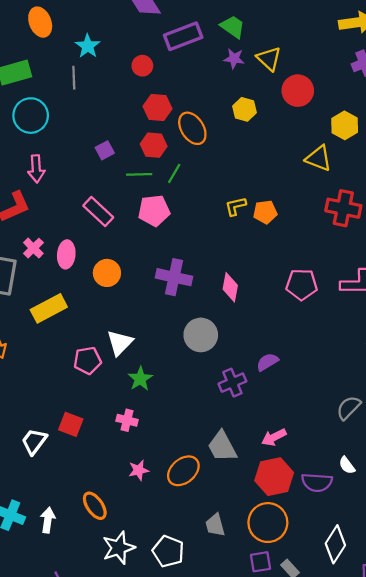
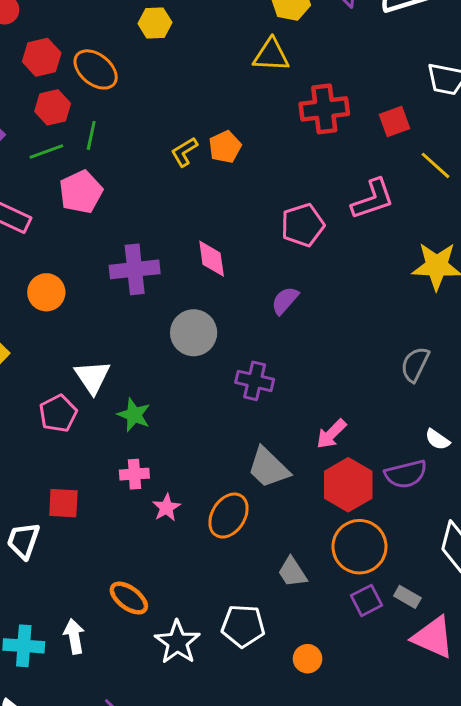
purple semicircle: (267, 362) -> (285, 300), moved
purple cross: (232, 383) -> (255, 381), turned -36
pink star: (139, 470) -> (166, 508), moved

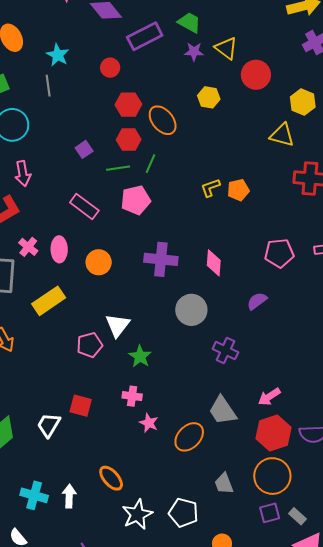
pink star: (166, 508) -> (149, 423), turned -30

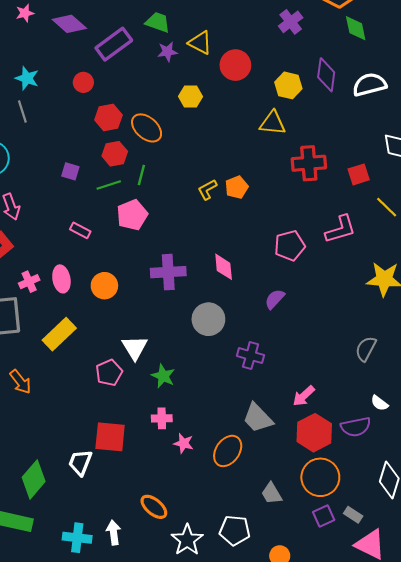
purple square: (84, 149) -> (70, 171), turned -30
pink rectangle: (84, 206) -> (80, 230), size x0.7
pink cross: (28, 247) -> (29, 282), turned 36
red square: (81, 406) -> (110, 437), size x1.4

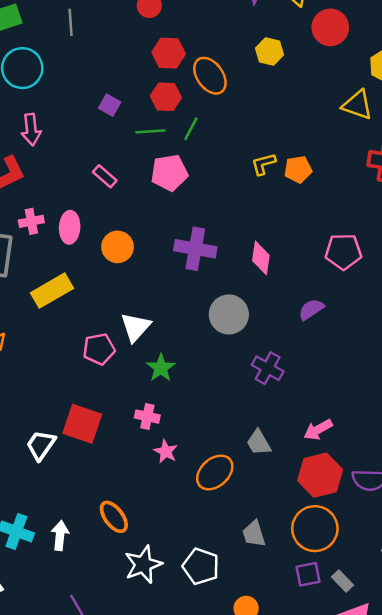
gray trapezoid: (258, 418) -> (259, 443), size x0.7

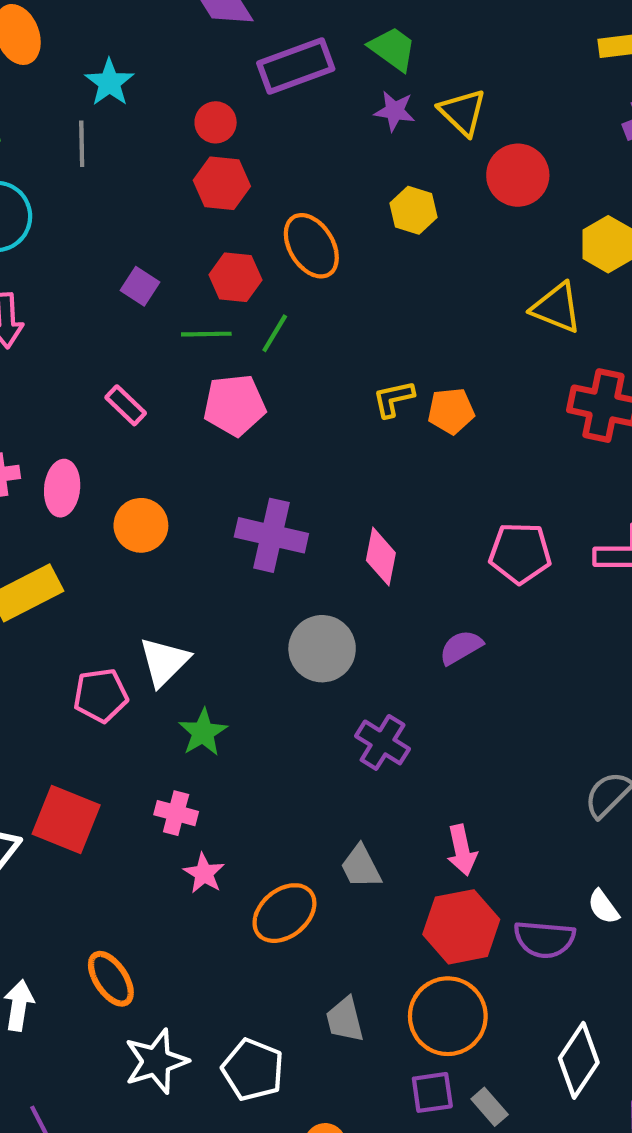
red hexagon: (169, 53) -> (222, 183), moved
pink arrow: (318, 430) -> (462, 850), turned -76

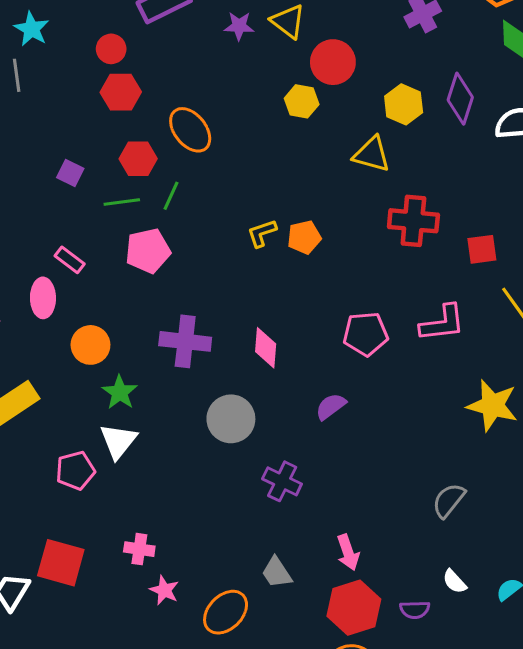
yellow hexagon: (414, 210) -> (302, 101), moved
pink ellipse: (62, 488) -> (43, 298), moved
green star: (203, 732) -> (120, 392), moved
purple semicircle: (544, 939) -> (415, 610), size x0.7

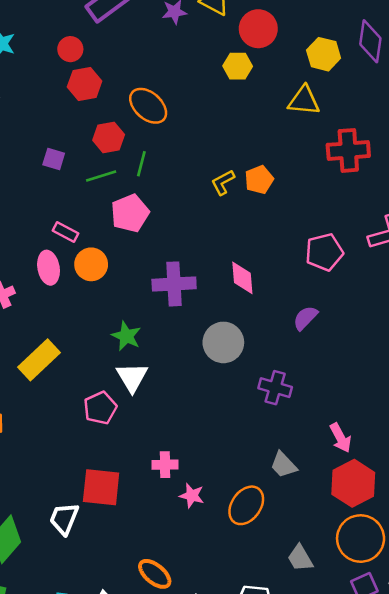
orange circle: (90, 345) -> (91, 264), moved

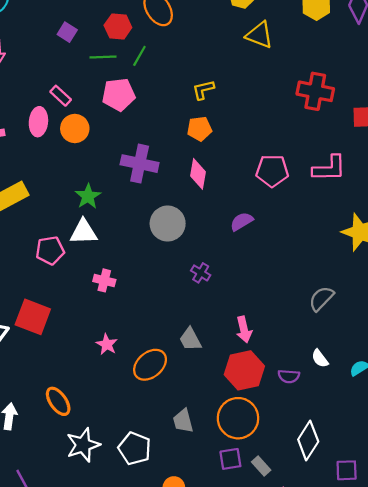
yellow triangle: (304, 101) -> (259, 35), moved
orange pentagon: (259, 180) -> (199, 129), moved
white triangle: (132, 377) -> (84, 232), turned 44
purple cross: (275, 388) -> (201, 273), size x0.7
pink cross: (165, 465) -> (104, 280), moved

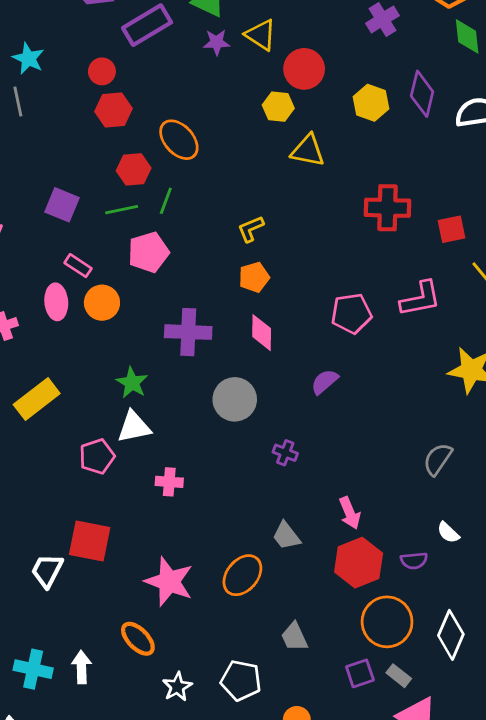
purple square: (67, 32) -> (62, 205), moved, size x1.4
pink star: (107, 344) -> (169, 582), moved, size x1.8
orange circle: (238, 418) -> (387, 622), moved
white star: (83, 445) -> (177, 687), size x0.7

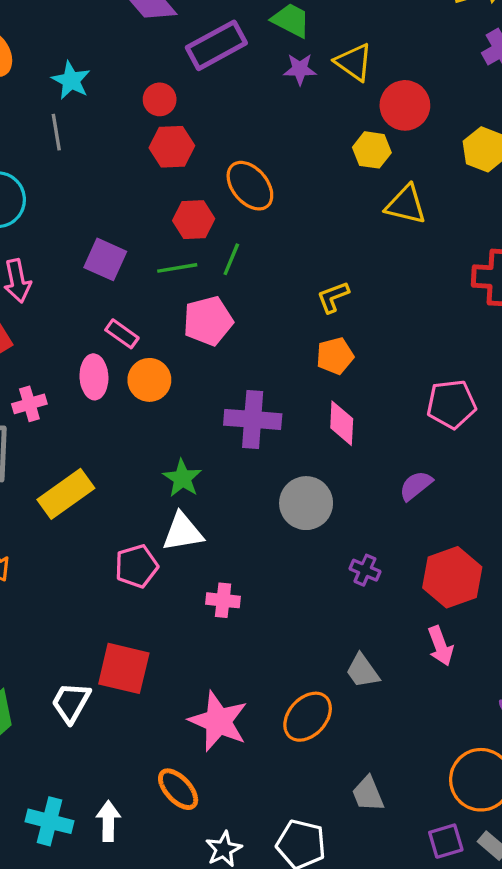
red hexagon: (359, 563) -> (452, 577), moved

